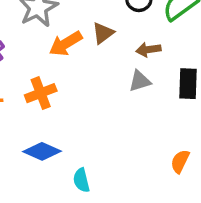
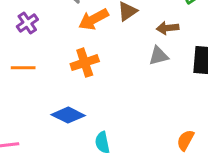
orange cross: (41, 93) -> (85, 63), moved
orange semicircle: (180, 161) -> (185, 140), moved

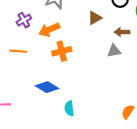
orange arrow: (94, 19) -> (49, 30), moved

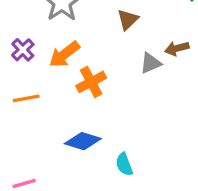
brown arrow: (122, 32) -> (177, 48), moved
gray triangle: (114, 51) -> (151, 63), moved

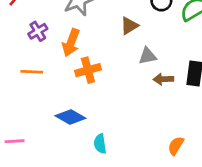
brown arrow: (177, 48) -> (163, 79), moved
orange arrow: (64, 54) -> (71, 43), turned -44
gray triangle: (151, 63) -> (148, 56), moved

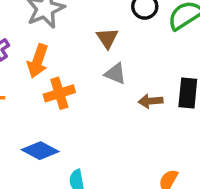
brown triangle: (129, 26) -> (107, 38), turned -30
gray triangle: (148, 56) -> (115, 74), moved, turned 36

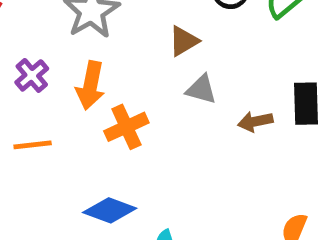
brown triangle: (107, 38) -> (184, 41), turned 40

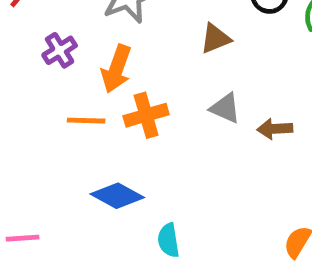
gray triangle: (201, 89) -> (225, 108), moved
orange line: (33, 145) -> (86, 121), moved

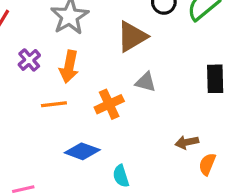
brown triangle: (215, 38) -> (132, 36), size x1.5
orange cross: (146, 115) -> (109, 104), moved
brown arrow: (275, 129) -> (187, 142), moved

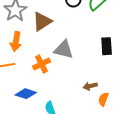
brown triangle: (132, 36) -> (42, 21), moved
gray triangle: (146, 82) -> (64, 50), size x1.5

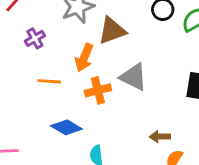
orange arrow: (16, 42) -> (84, 58), moved

